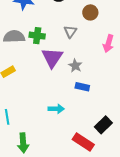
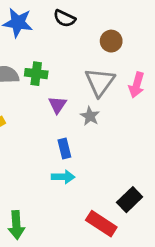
gray triangle: (70, 32) -> (100, 82), moved, size x1.6
purple triangle: (52, 58) -> (57, 105), size x0.6
blue rectangle: (82, 87) -> (64, 149), moved, turned 64

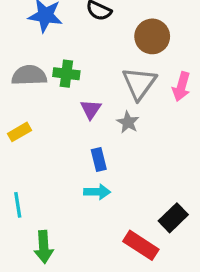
brown circle: (111, 41) -> (152, 36), size x1.4

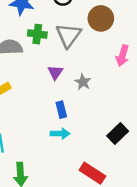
green cross: (66, 74) -> (37, 34), moved
gray triangle: (139, 83) -> (68, 35), moved
black rectangle: (173, 218) -> (118, 134), moved

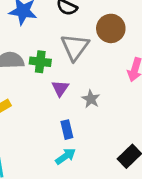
green cross: (37, 34) -> (40, 62), moved
cyan arrow: (60, 134) -> (66, 156), turned -36

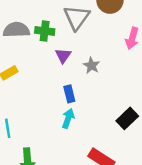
cyan arrow: (66, 156) -> (68, 118), turned -36

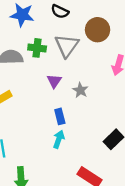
green cross: (45, 31) -> (37, 48), moved

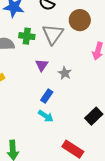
blue rectangle: (60, 116) -> (47, 96), turned 48
cyan arrow: (59, 139) -> (46, 116), turned 105

